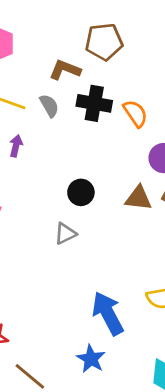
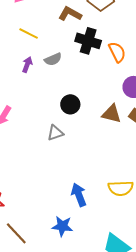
gray semicircle: (49, 106) -> (53, 59), moved, turned 90
blue arrow: (108, 313) -> (79, 195), size x0.7
blue star: (91, 359) -> (62, 226), turned -30

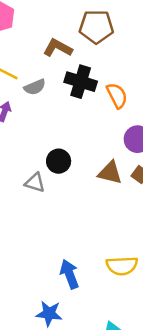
gray semicircle: (53, 59) -> (35, 87), moved
gray triangle: (55, 133) -> (35, 183), moved, turned 36

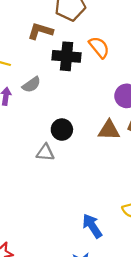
gray semicircle: (35, 87) -> (31, 85), moved
orange semicircle: (117, 95) -> (99, 47), moved

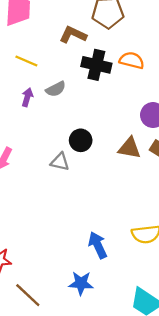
orange semicircle: (99, 47) -> (132, 60), turned -45

